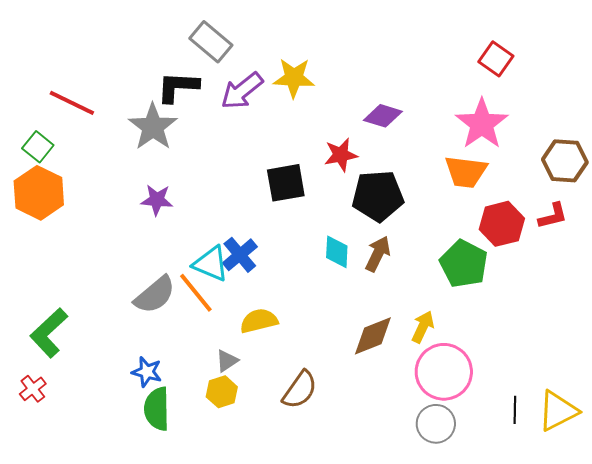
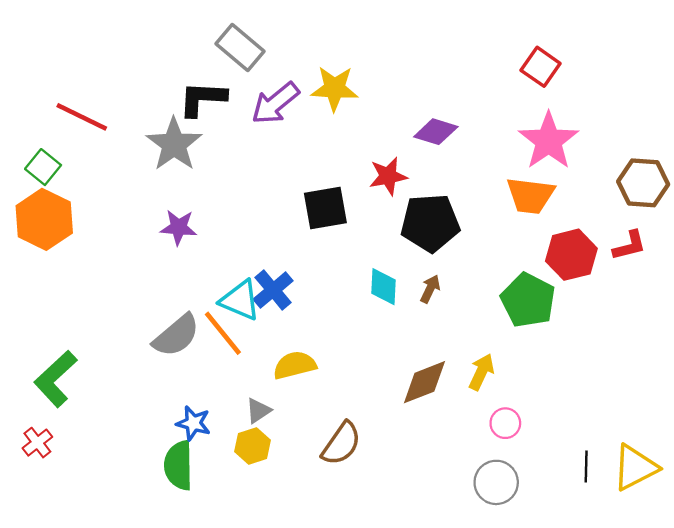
red square: (496, 59) -> (541, 67), moved
brown arrow: (378, 254) -> (430, 289), size x0.7
blue star: (147, 372) -> (193, 423), moved
pink circle: (444, 372) -> (505, 423), size x0.5

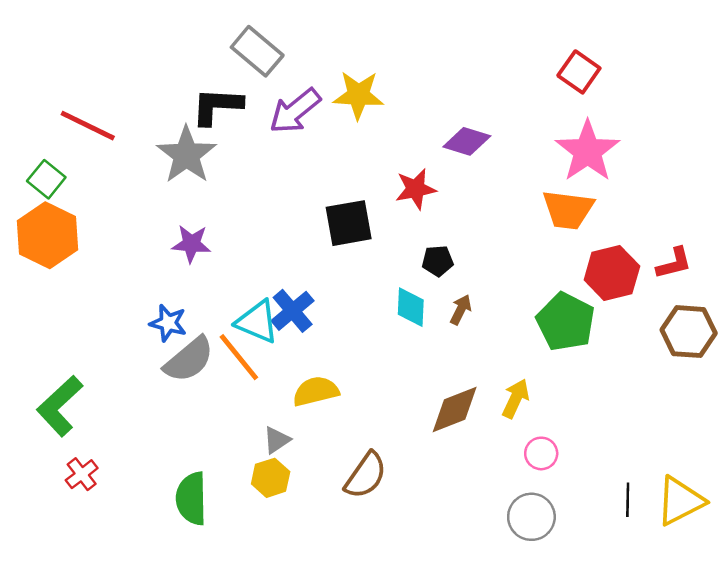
brown hexagon: (643, 183) -> (689, 332), moved
black pentagon: (430, 223) -> (438, 261), moved, size x0.5
blue star: (193, 423) -> (168, 323), moved
red cross: (37, 443) -> (82, 474), moved

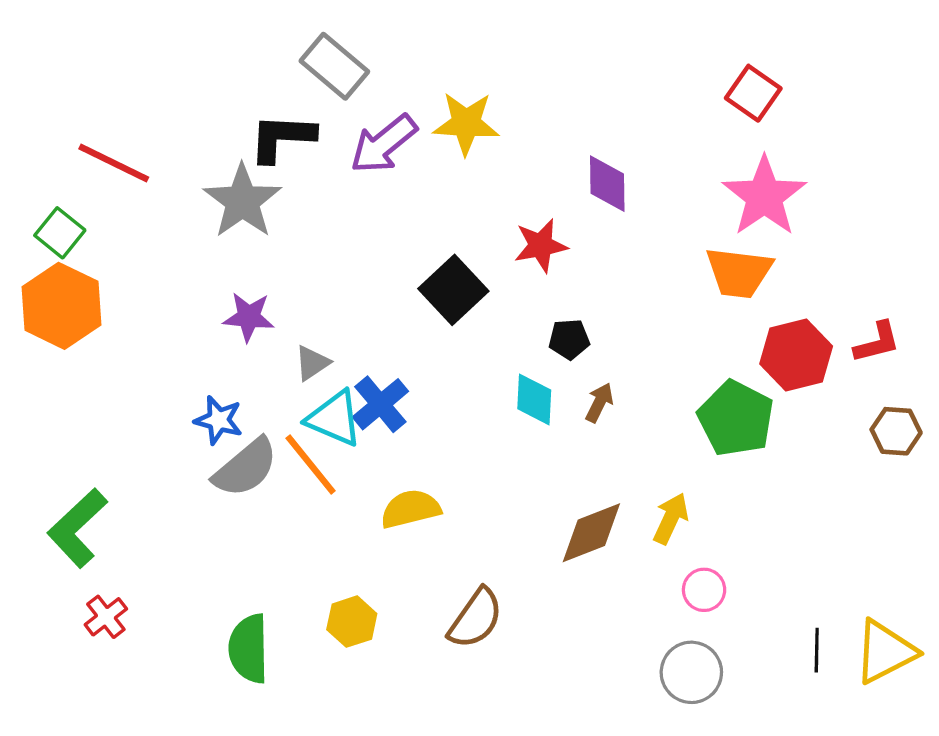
purple diamond: (467, 141) -> (607, 184), turned 72
black square: (349, 223) -> (453, 290), turned -33
brown hexagon: (689, 332) -> (896, 431), size x0.7
gray triangle: (277, 440) -> (312, 363), moved

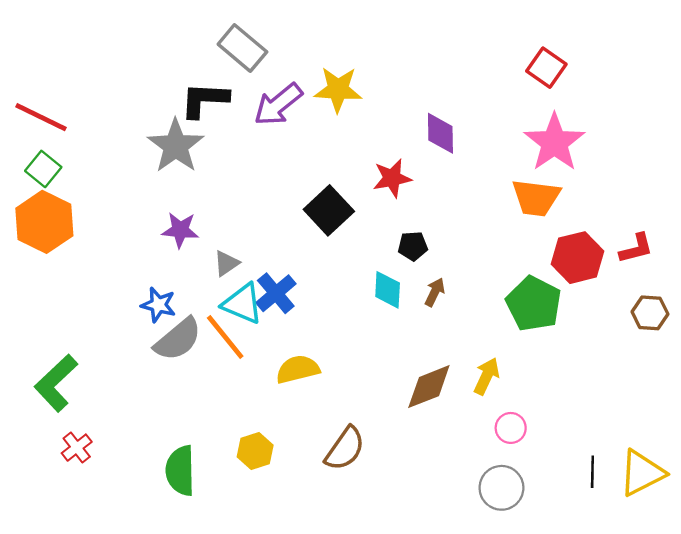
red line: (114, 163) -> (41, 117), moved

